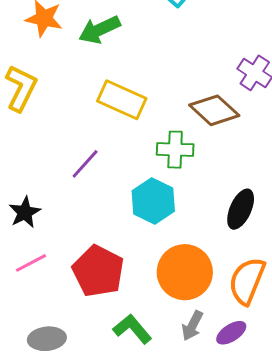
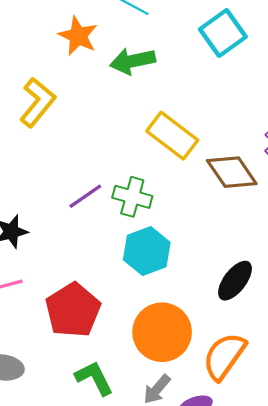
yellow rectangle: (122, 100) -> (172, 136), moved
green cross: (175, 150) -> (132, 197), moved

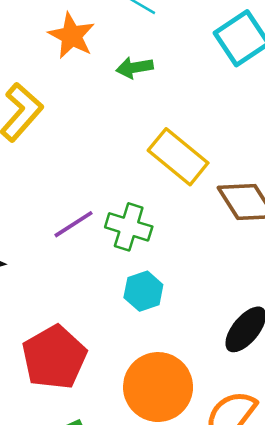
green arrow: (133, 61) -> (135, 68), size x0.7
cyan hexagon: (147, 251) -> (143, 291), size x0.7

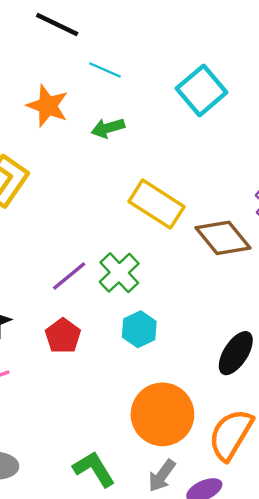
green cross: (129, 227) -> (119, 273), turned 36
red pentagon: (54, 357) -> (63, 336), moved, size x0.6

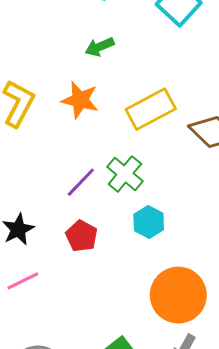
orange star: (48, 106) -> (80, 100), moved
yellow rectangle: (157, 204) -> (151, 109), turned -54

